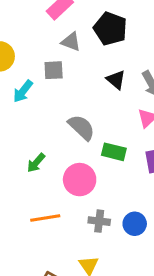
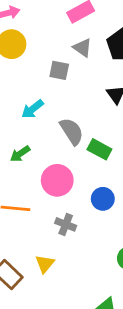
cyan arrow: (23, 91) -> (32, 109), moved
green rectangle: (114, 152) -> (99, 149), moved
blue circle: (135, 224) -> (103, 199), moved

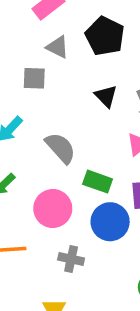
green rectangle: (99, 149) -> (98, 182), moved
blue circle: (103, 199) -> (110, 222), size x1.4

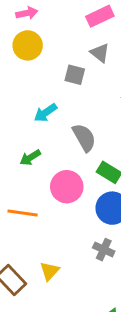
gray cross: (71, 259) -> (104, 250), moved

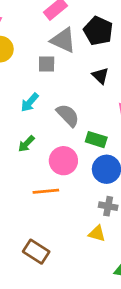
gray triangle: (100, 53) -> (63, 40), size x1.5
orange line: (23, 213) -> (46, 191), moved
yellow triangle: (50, 271) -> (97, 234), moved, turned -42

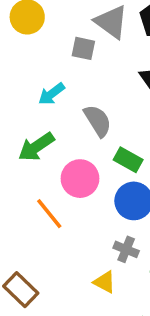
green arrow: (26, 144) -> (36, 147), size x1.5
orange line: (46, 191) -> (49, 214), turned 45

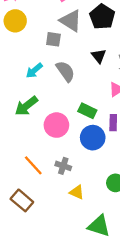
gray semicircle: (98, 121) -> (65, 71), moved
orange line: (49, 214) -> (33, 165), moved
gray cross: (126, 249) -> (63, 166), moved

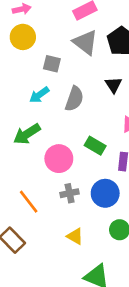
gray square: (53, 39) -> (52, 64), moved
gray semicircle: (65, 71) -> (74, 99), turned 50
blue circle: (93, 138) -> (105, 193), moved
gray cross: (63, 166) -> (70, 193), moved, turned -35

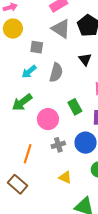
green rectangle: (95, 146) -> (75, 107), turned 35
orange line: (29, 202) -> (28, 154), turned 60

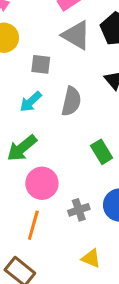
pink circle: (48, 119) -> (42, 183), moved

